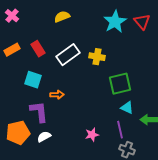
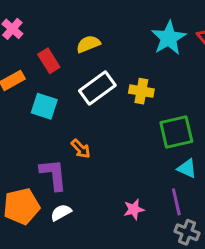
yellow semicircle: (62, 17) -> (88, 44), moved
red rectangle: (38, 49) -> (49, 61), moved
cyan square: (33, 80) -> (44, 106), moved
orange arrow: (57, 95) -> (81, 149), turned 48

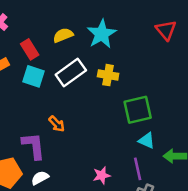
cyan star: (169, 38) -> (102, 34), moved
cyan square: (44, 106) -> (34, 76), moved

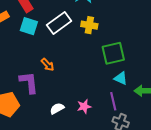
white semicircle: (40, 178) -> (57, 109), moved

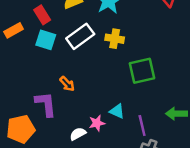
cyan triangle: (121, 78) -> (117, 111), moved
pink star: (84, 106) -> (97, 123), moved

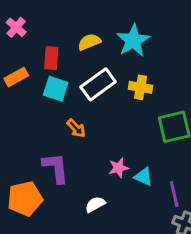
red rectangle: (42, 15) -> (51, 58), turned 36
orange arrow: (67, 84) -> (76, 128), moved
pink star: (97, 123) -> (119, 168), moved

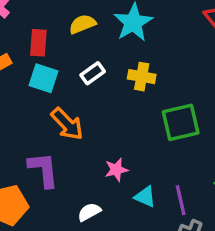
white rectangle: (98, 84) -> (93, 73), size x0.6
orange arrow: (76, 128) -> (67, 124), size x1.5
cyan triangle: (143, 177) -> (145, 197), moved

